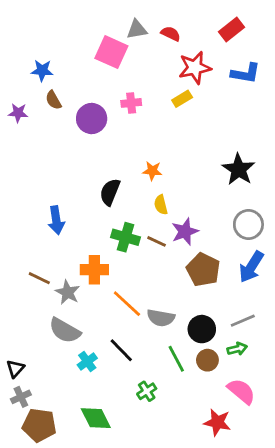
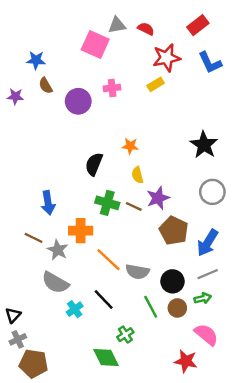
blue L-shape: (246, 73) -> (210, 63), turned 55
blue arrow: (56, 220) -> (48, 203), moved
blue arrow: (251, 267) -> (208, 243), moved
green diamond: (96, 418) -> (106, 358), moved

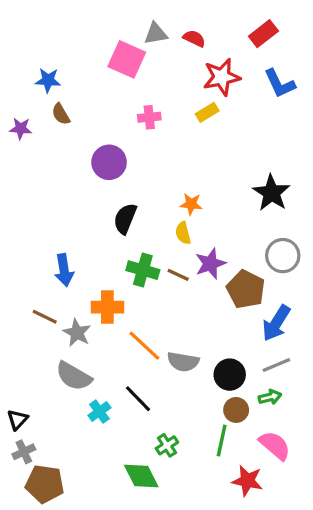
purple circle: (78, 101) -> (109, 162), moved
orange star: (130, 146) -> (191, 204), moved
brown pentagon: (174, 231) -> (246, 289), moved
green line: (151, 307) -> (222, 441), moved, turned 40

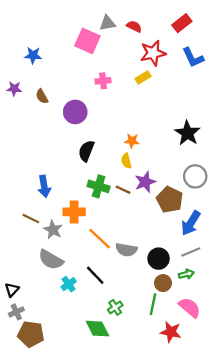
brown semicircle: (61, 114) -> (42, 96), moved

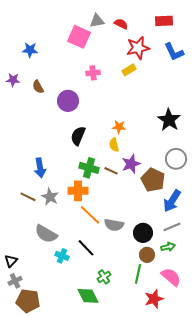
red rectangle: (182, 23) -> (164, 21), turned 36
orange cross: (74, 212) -> (78, 191), moved
gray star: (53, 230) -> (50, 197), moved
cyan cross: (69, 284) -> (62, 256), turned -32
red star: (171, 332) -> (154, 299), turned -30

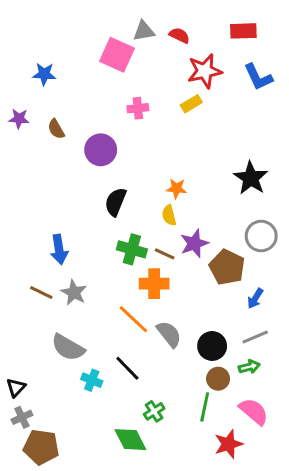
orange cross: (78, 191) -> (154, 284), moved
blue arrow: (172, 201) -> (255, 298), size x0.6
gray semicircle: (114, 225) -> (169, 334), turned -138

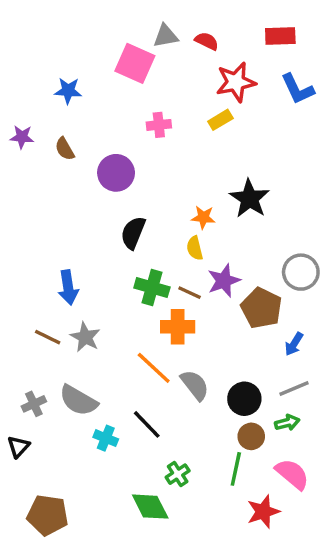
blue star: (44, 74) -> (68, 91), moved
black star: (251, 178) -> (249, 199), moved
gray cross: (22, 417) -> (34, 404), moved

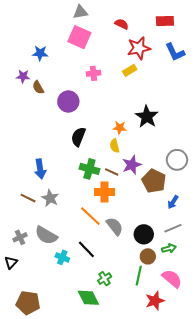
gray triangle: (166, 36) -> (80, 12), moved
purple star: (22, 137) -> (23, 76), moved

